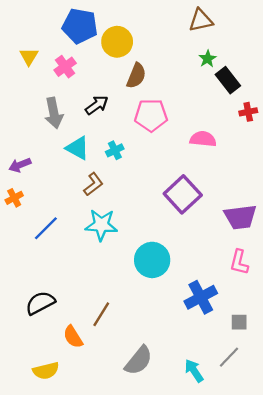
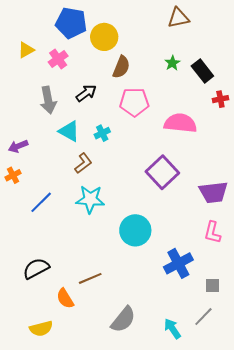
yellow triangle: (29, 56) -> (26, 50), turned 30
green star: (208, 59) -> (172, 63), moved
pink semicircle: (203, 139) -> (180, 123), size x1.4
brown line: (101, 314) -> (90, 278), turned 35

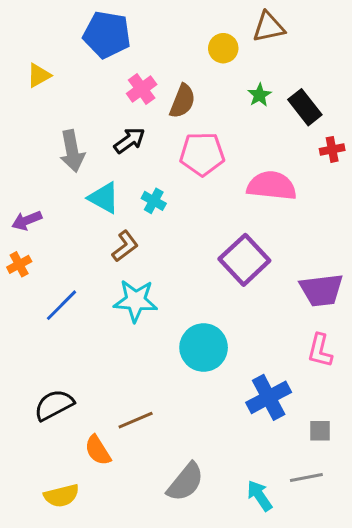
yellow circle: (104, 37) -> (223, 48), moved, size x0.7
pink cross: (58, 59) -> (142, 89), moved
cyan cross: (102, 133) -> (154, 201), turned -35
gray line: (203, 317) -> (306, 477), turned 35

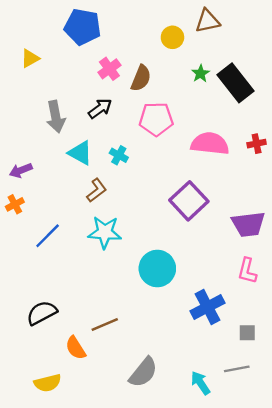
black rectangle: (305, 107) -> (236, 83), size x1.4
red cross: (332, 149) -> (257, 144), moved

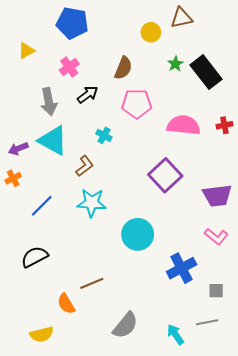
pink cross: (109, 69) -> (69, 67), moved
cyan triangle: (80, 153) -> (53, 140), moved, size x1.4
pink L-shape: (247, 271) -> (216, 236), turned -65
black semicircle: (42, 313) -> (35, 257), moved

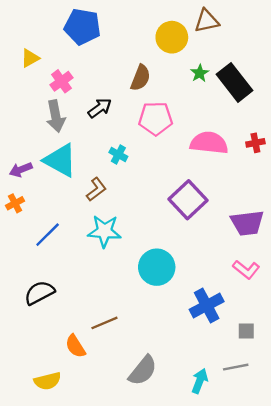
yellow circle: (151, 32) -> (172, 37), size x1.4
pink cross: (69, 67) -> (61, 81), moved
cyan arrow: (175, 334) -> (200, 381), turned 55

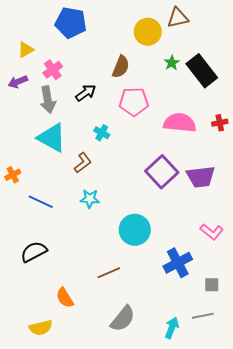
purple arrow: (21, 170) -> (18, 82), moved
purple trapezoid: (247, 223) -> (201, 177), moved
cyan star: (104, 231) -> (90, 199), size x0.7
blue line: (48, 235) -> (41, 202), turned 70
brown line: (104, 323) -> (109, 273), moved

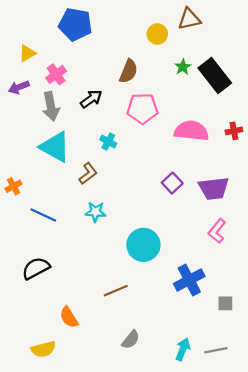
yellow circle: (148, 32) -> (157, 34), size x0.7
purple square: (162, 172) -> (172, 183), size x0.6
pink L-shape: (212, 232) -> (217, 231), moved, turned 90
gray line: (203, 316) -> (216, 350), moved
gray semicircle: (123, 319) -> (131, 340), size x0.7

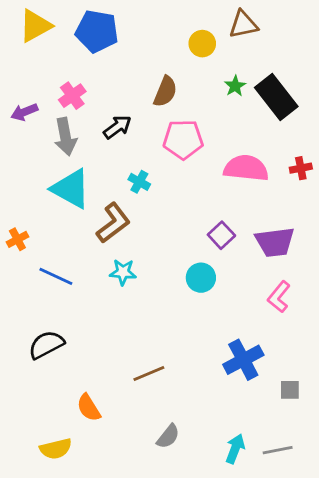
yellow triangle: (27, 53) -> (35, 26), moved, size x1.5
brown L-shape: (88, 173) -> (113, 223), size x1.4
cyan circle: (143, 245) -> (201, 278), moved, size x0.7

